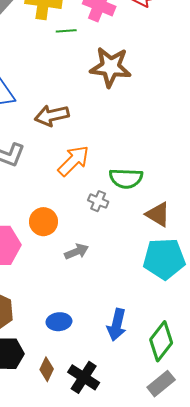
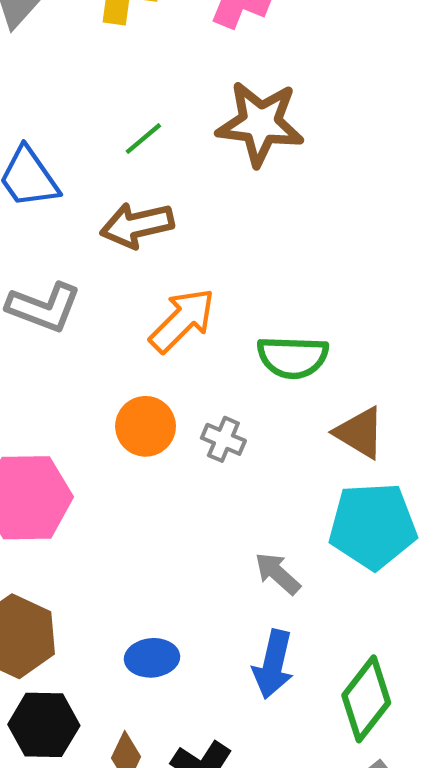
green line: (66, 31) -> (143, 139), moved, turned -36
gray cross: (98, 201) -> (223, 439), moved
orange circle: (43, 222) -> (146, 426), moved
gray arrow: (76, 252) -> (278, 573), moved, turned -115

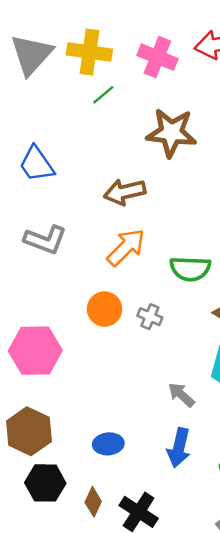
green line: (143, 139) -> (103, 95), moved
brown arrow: (137, 225) -> (125, 192), moved

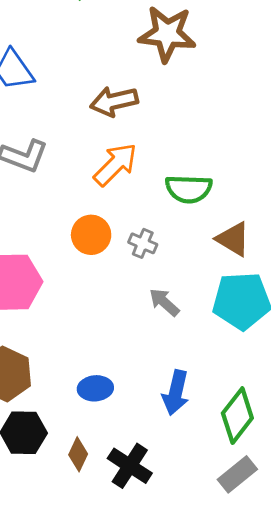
gray arrow: (181, 395) -> (164, 302), moved

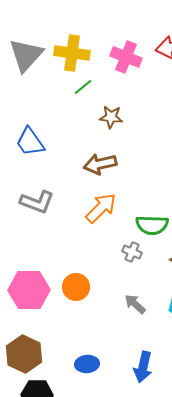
brown star: (167, 34) -> (111, 117), moved, size x0.6
orange circle: (91, 235) -> (76, 287), moved
gray cross: (143, 243) -> (132, 252), moved

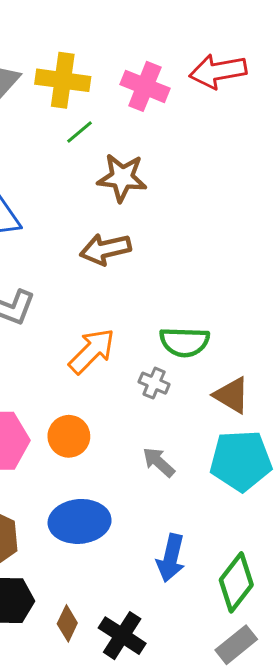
brown star: (111, 117) -> (122, 178), size x1.4
orange arrow: (101, 208) -> (92, 351), moved
blue ellipse: (87, 364) -> (80, 521), moved, size x1.6

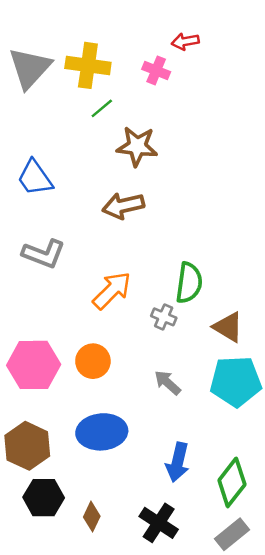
red arrow: (218, 71) -> (185, 41), moved, size x0.6
pink cross: (145, 86) -> (156, 70), size x0.7
green semicircle: (184, 342) -> (189, 283), turned -84
black cross: (122, 636) -> (159, 523), moved

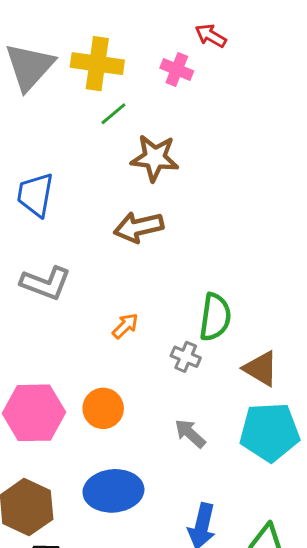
red arrow: (185, 41) -> (211, 36), turned 40
blue trapezoid: (35, 178) -> (35, 195), turned 45
orange arrow: (112, 290) -> (125, 326), size x0.6

